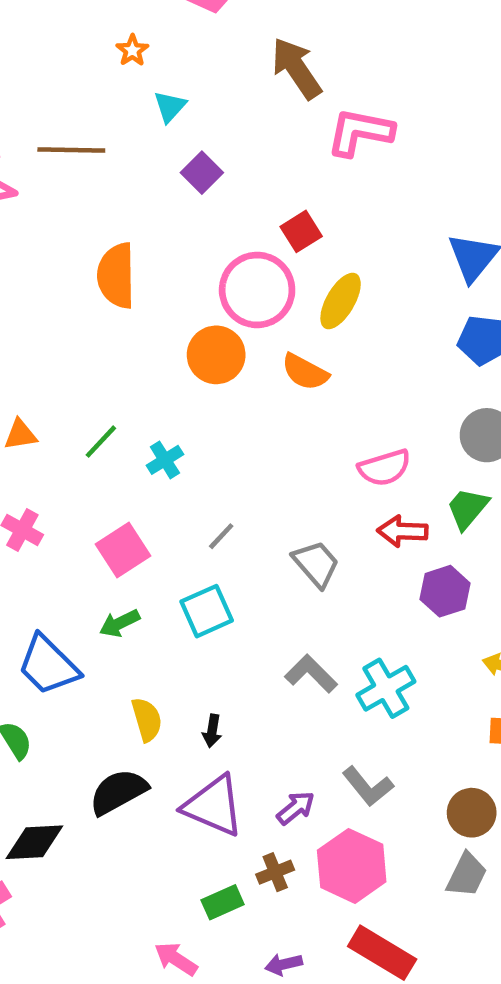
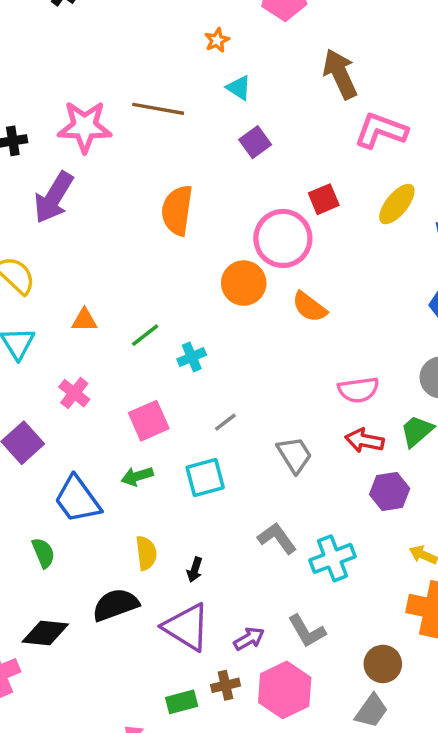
cyan triangle: (170, 107) -> (239, 88), turned -48
yellow ellipse: (341, 301) -> (397, 204), moved

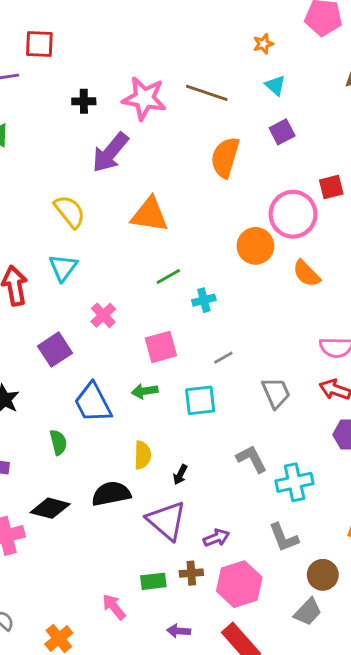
orange semicircle: (177, 210) -> (225, 157), moved
orange triangle: (84, 320) -> (150, 215), moved, size x1.8
gray L-shape: (307, 631) -> (284, 538), moved

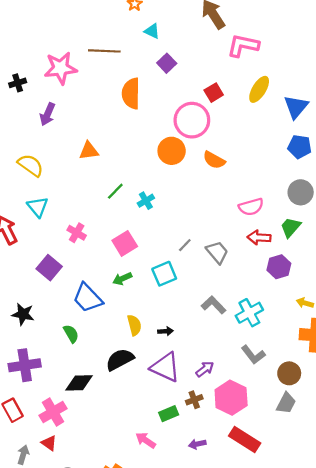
purple arrow: (110, 153) -> (47, 114), size x0.7
orange triangle: (150, 215) -> (89, 151), size x0.7
gray line: (223, 358) -> (185, 245), moved
black arrow: (180, 475) -> (166, 331), turned -104

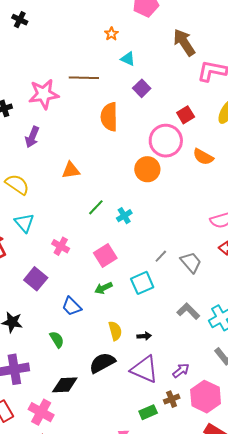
orange semicircle: (214, 160) -> (203, 157), moved
blue trapezoid: (88, 298) -> (72, 306), size x0.7
pink cross: (53, 412) -> (41, 412), turned -30

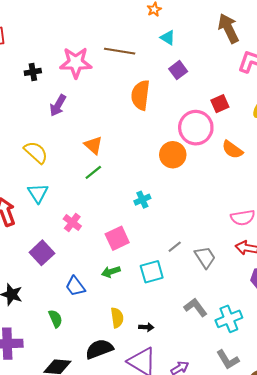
orange triangle: (71, 170) -> (93, 145), turned 42
green line: (96, 207) -> (93, 172), moved

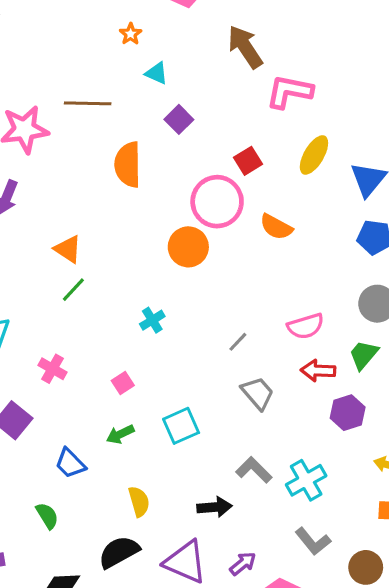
pink square: (117, 238) -> (123, 383), size x0.6
gray line: (175, 247) -> (238, 342), moved
black arrow: (146, 327) -> (214, 507), moved, size x1.5

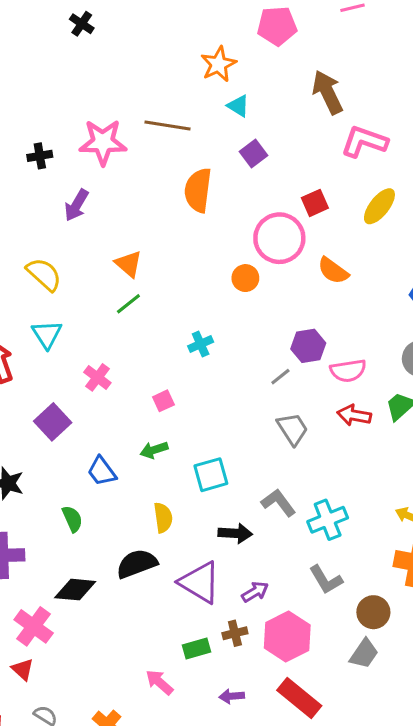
orange star: (131, 34) -> (218, 64), size x1.6
orange circle: (188, 247) -> (245, 278), size x0.7
purple hexagon: (348, 413) -> (308, 346), moved
cyan square: (181, 426) -> (211, 475), moved

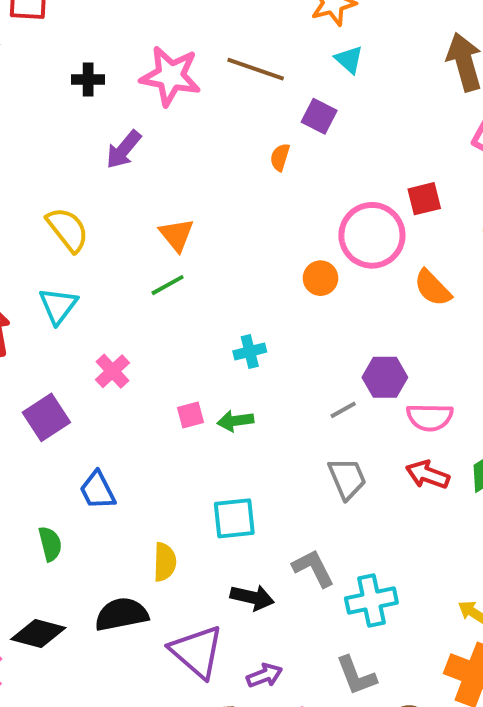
purple square: (254, 154) -> (319, 116), moved, turned -36
orange semicircle: (198, 190) -> (280, 157), size x0.5
green arrow: (154, 450) -> (235, 421), moved

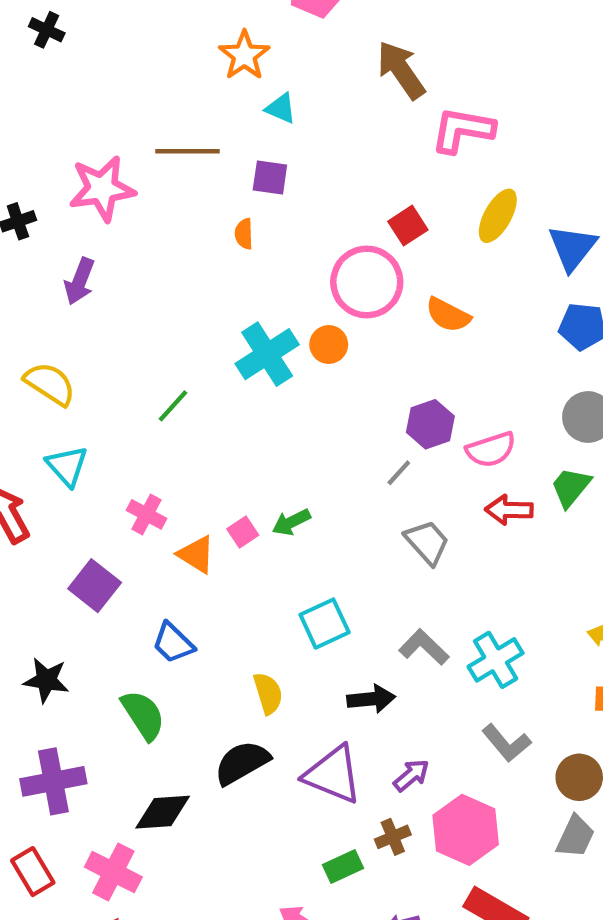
orange triangle: (176, 235) -> (196, 554), moved
cyan cross: (250, 351) -> (267, 354), moved, size x1.8
green semicircle: (50, 544) -> (143, 715), size x1.4

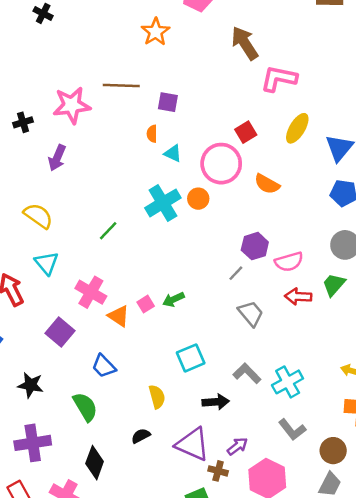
cyan triangle: (281, 108) -> (173, 153), moved
pink cross: (146, 514) -> (91, 292), size x1.4
black semicircle: (242, 763) -> (141, 436), size x0.6
black diamond: (163, 812) -> (95, 463), turned -68
brown cross: (393, 837) -> (218, 471), moved, turned 36

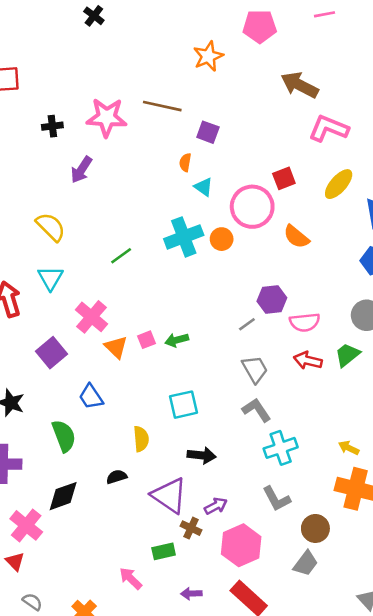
brown arrow: (245, 43) -> (300, 85), turned -40
gray L-shape: (247, 373) -> (257, 410), moved
black diamond: (95, 463) -> (63, 496), turned 40

